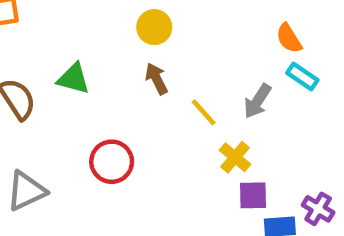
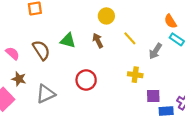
brown arrow: (156, 79) -> (98, 41), moved
yellow line: (204, 112) -> (130, 38), moved
yellow cross: (235, 157) -> (135, 75), moved, turned -32

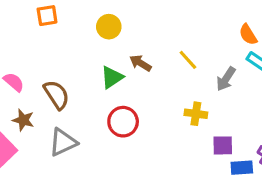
yellow circle: (106, 16) -> (109, 27), moved
green triangle: (68, 41) -> (112, 77), moved, turned -49
brown arrow: (98, 41) -> (140, 63), turned -32
brown semicircle: (41, 50) -> (57, 95), moved

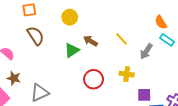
brown semicircle: (57, 95) -> (36, 36), moved
red circle: (123, 122) -> (94, 79), moved

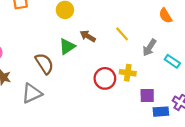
brown semicircle: (36, 36) -> (44, 64), moved
cyan rectangle: (167, 40) -> (172, 61), moved
red circle: (94, 79) -> (105, 78), moved

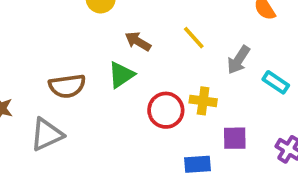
green triangle: (67, 46) -> (121, 75), moved
brown semicircle: (44, 64) -> (67, 86), turned 115
blue rectangle: (161, 112) -> (198, 164), moved

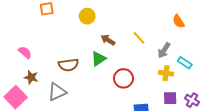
yellow cross: (203, 101) -> (166, 73), moved
purple square: (235, 138) -> (170, 98), moved

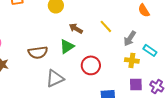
gray triangle: (57, 92) -> (55, 78), moved

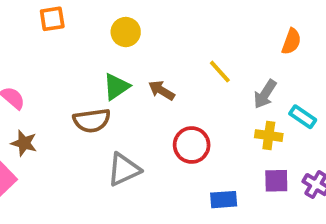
orange semicircle: (144, 10) -> (291, 41), turned -128
brown arrow: (76, 28) -> (161, 90), moved
green triangle: (67, 46) -> (116, 87), moved

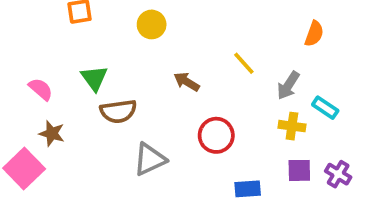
green triangle: (116, 87) -> (94, 78), moved, turned -32

